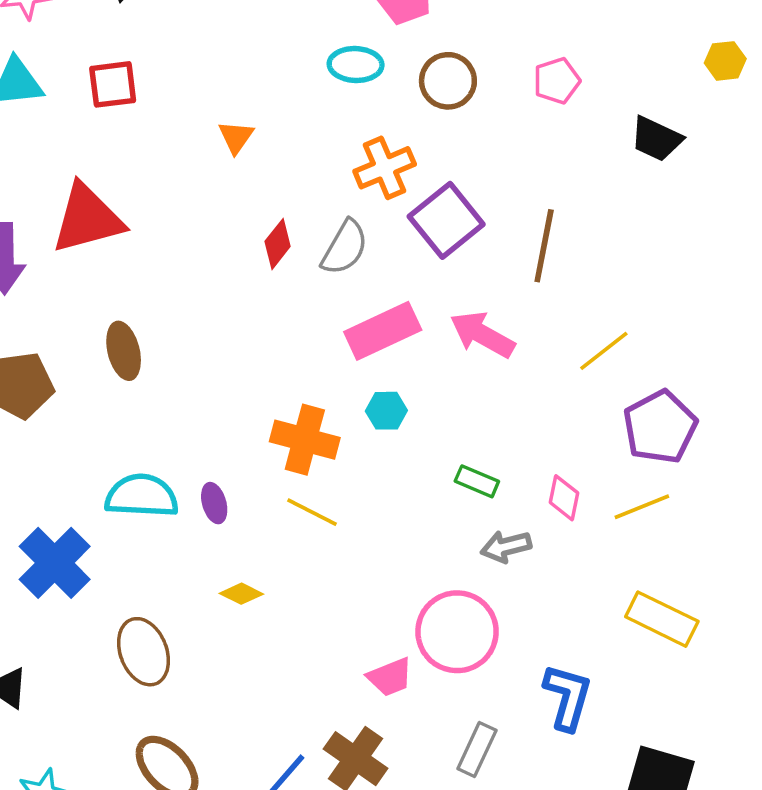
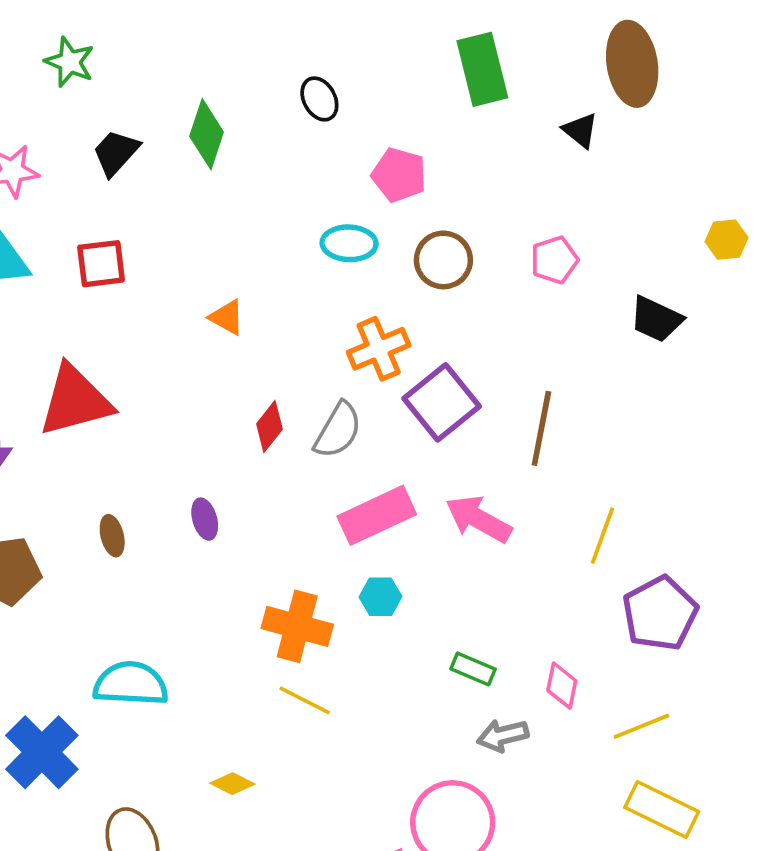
orange triangle: (236, 137) -> (227, 317), turned -36
brown ellipse: (124, 351) -> (112, 536), size x0.7
yellow line: (604, 351) -> (603, 536), turned -32
purple ellipse: (214, 503) -> (205, 519), moved
yellow line: (642, 507) -> (641, 726), moved

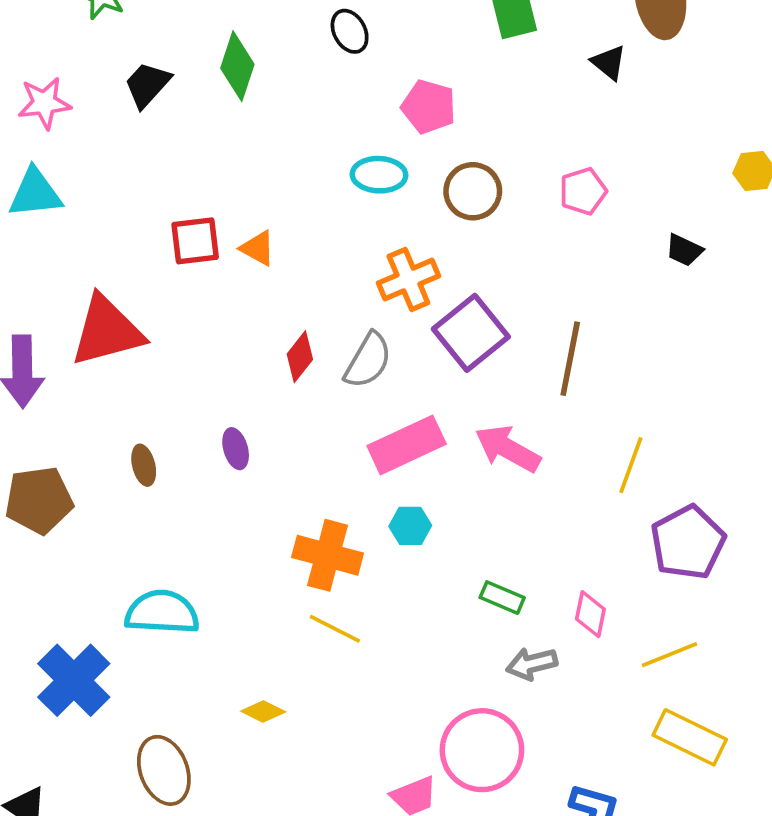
red square: (101, 264) -> (195, 241), moved
black trapezoid: (656, 319) -> (684, 250), size x0.7

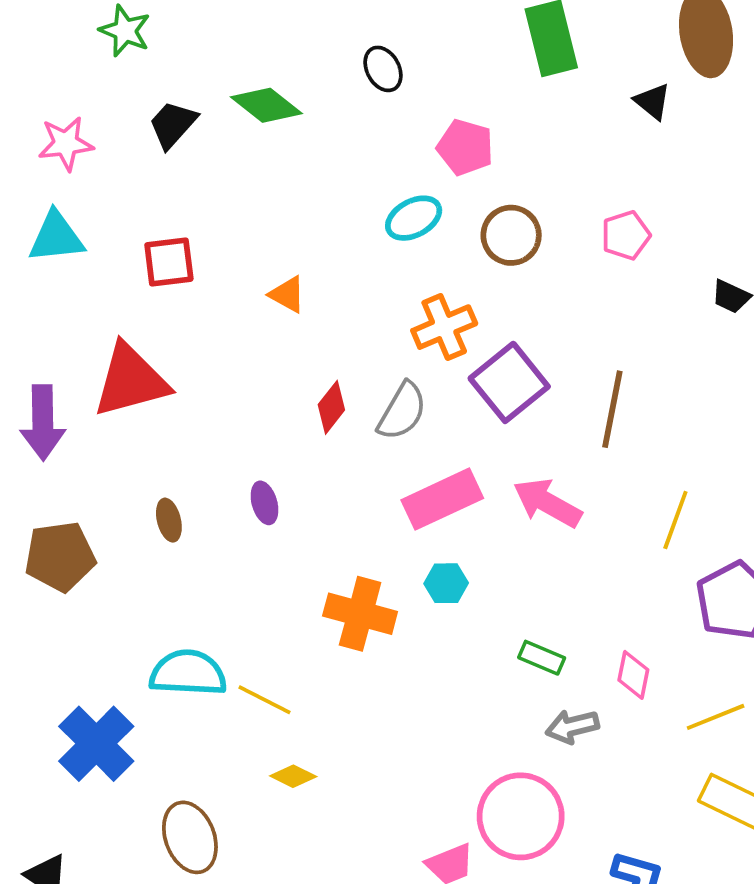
green diamond: (237, 66) -> (266, 105), turned -70
cyan ellipse: (379, 175) -> (414, 218), turned -30
red square: (195, 241) -> (169, 262), moved
yellow line: (335, 629) -> (264, 700), moved

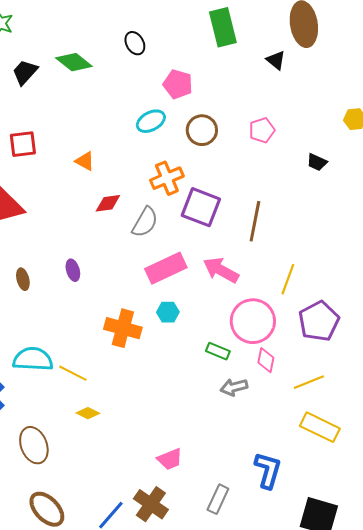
purple square: (509, 382) -> (201, 207), turned -30
red diamond: (331, 407) -> (108, 203), moved, turned 44
pink circle: (521, 816) -> (253, 321), moved

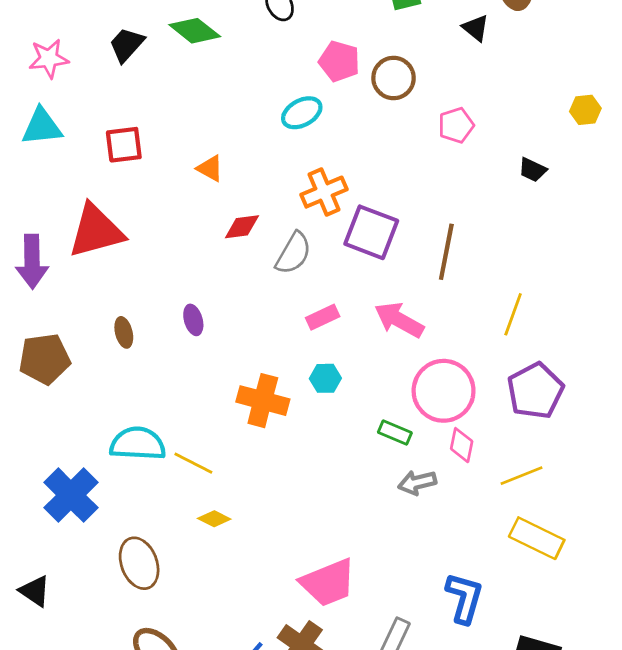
brown circle: (202, 130) -> (394, 78), moved
pink rectangle: (166, 268) -> (323, 317), size x0.6
yellow line: (288, 279) -> (513, 314), moved
pink trapezoid: (170, 459) -> (328, 583), size x1.6

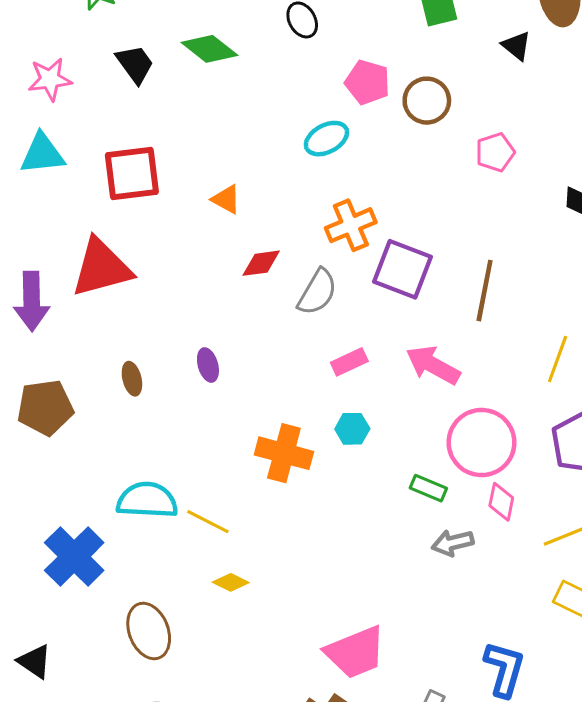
black trapezoid: (127, 45) -> (135, 64), turned 102
red square: (124, 145) -> (132, 174), size x1.4

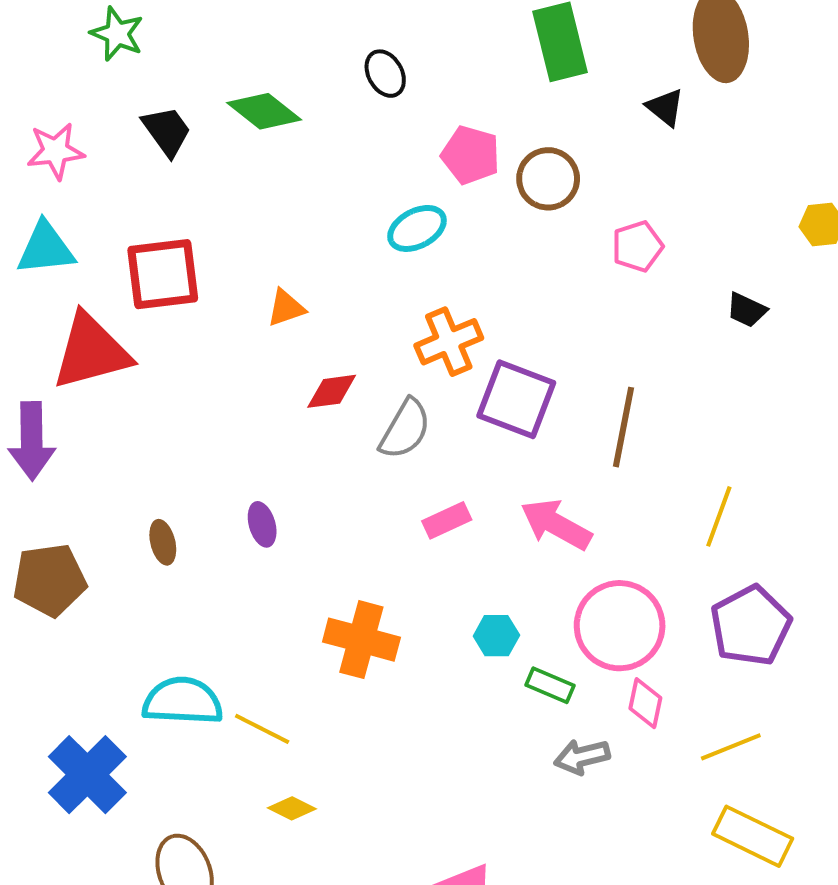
orange triangle: (226, 199) -> (286, 308), turned -48
red triangle: (102, 268) -> (91, 352), moved
cyan hexagon: (352, 429) -> (496, 636), moved

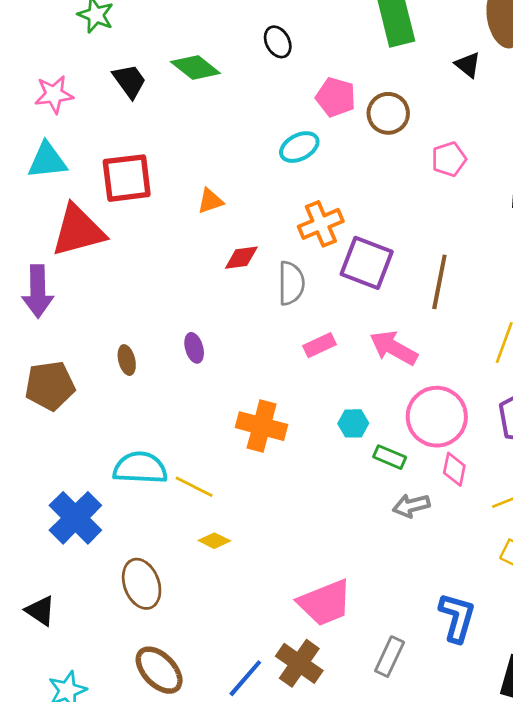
gray semicircle: (405, 429) -> (291, 283), turned -30

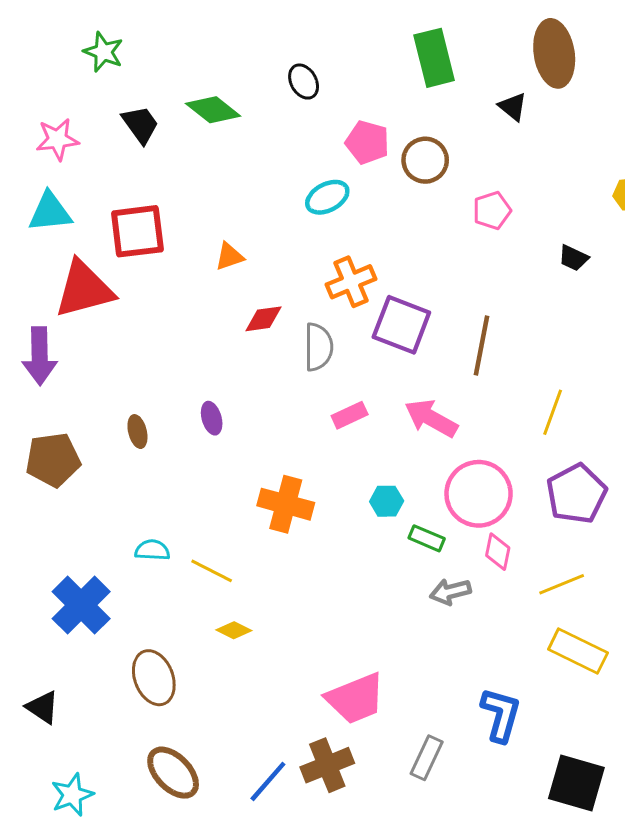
cyan semicircle: (140, 468) -> (152, 550), size x0.6
brown cross: (299, 663) -> (327, 765), turned 33

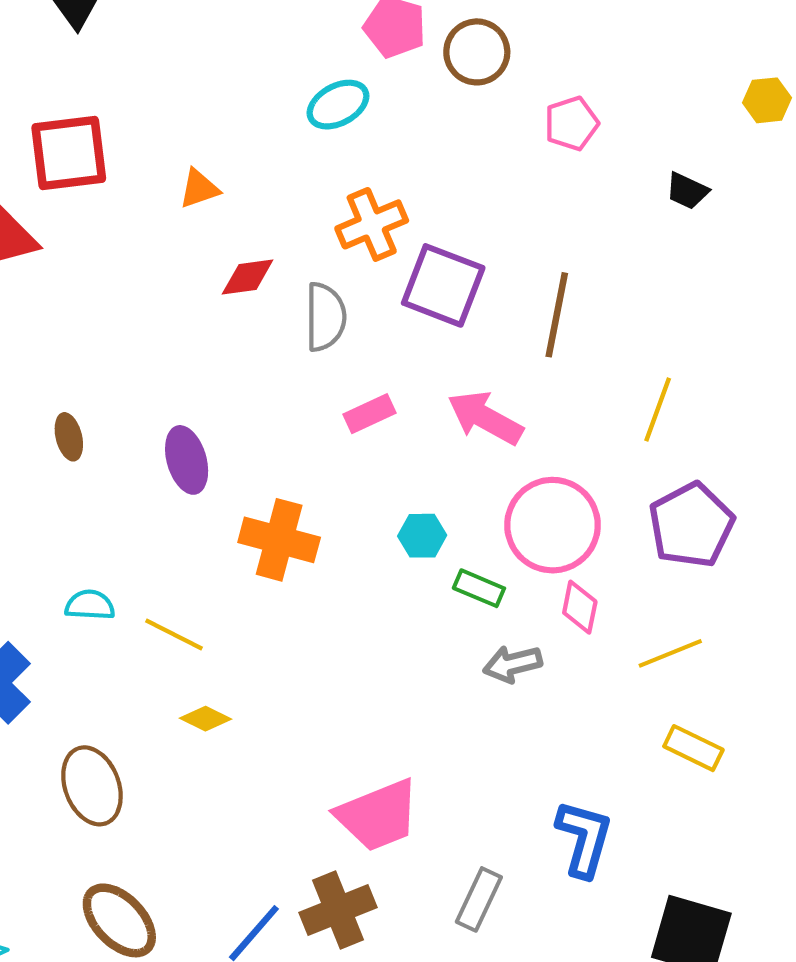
purple ellipse: (212, 418) -> (187, 460), moved, size x1.4
yellow rectangle: (578, 651) -> (693, 748), size x0.7

